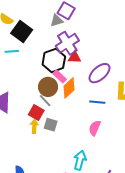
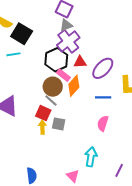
gray triangle: (57, 20) -> (66, 25), moved
red triangle: (74, 57) -> (80, 62), moved

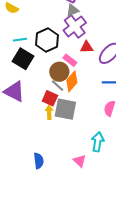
black square: (22, 34) -> (23, 59), moved
black hexagon: (56, 60) -> (47, 40), moved
orange diamond: (74, 86) -> (72, 81), moved
gray square: (59, 124) -> (65, 109), size x1.6

